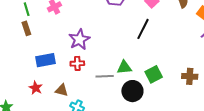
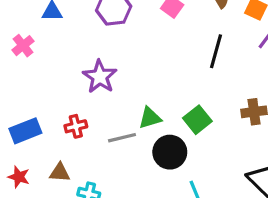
black line: (143, 29) -> (216, 51), moved
purple star: (79, 39) -> (100, 77), moved

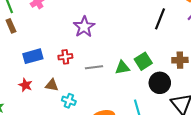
green triangle: (150, 118) -> (122, 68), moved
black circle: (170, 152) -> (160, 83), moved

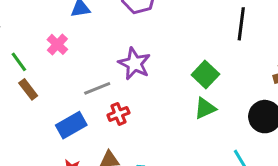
green square: (143, 61) -> (205, 74), moved
gray line: (94, 67) -> (97, 88), moved

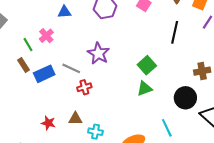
green line: (19, 62) -> (28, 45), moved
gray line: (97, 88) -> (71, 68), turned 42
blue rectangle: (71, 125) -> (44, 74), moved

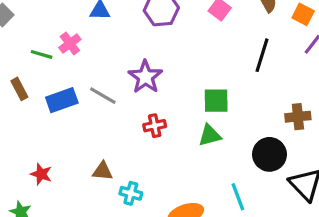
green line: (28, 45) -> (42, 54), turned -48
brown rectangle: (23, 65) -> (19, 89), moved
green square: (147, 65) -> (216, 101), turned 36
red cross: (84, 87) -> (155, 126), moved
red star: (48, 123) -> (41, 174), moved

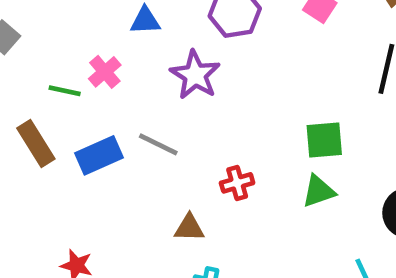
purple star: (145, 77) -> (195, 75), moved
brown rectangle: (19, 89) -> (36, 144), size x1.4
brown triangle: (103, 171) -> (189, 228), moved

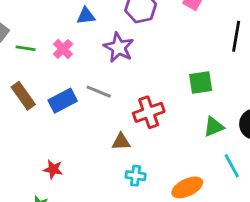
green line: (65, 91) -> (26, 48), moved
red cross: (237, 183) -> (149, 112), size x1.5
green triangle: (319, 191) -> (214, 127), moved

